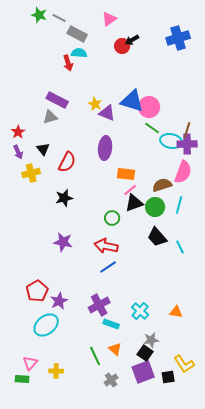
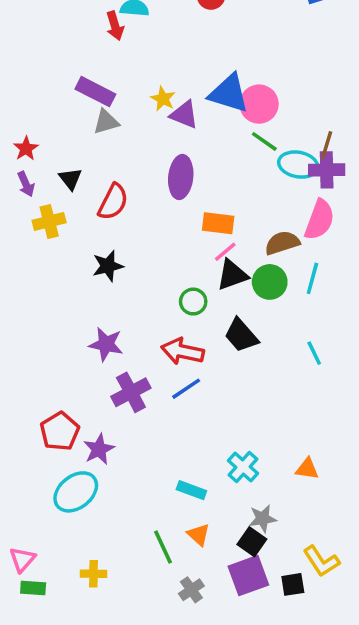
gray triangle: (50, 117) -> (106, 122), moved
black trapezoid: (157, 237) -> (241, 335), moved
purple cross: (99, 305) -> (131, 392), moved
pink triangle: (30, 363) -> (22, 560), moved

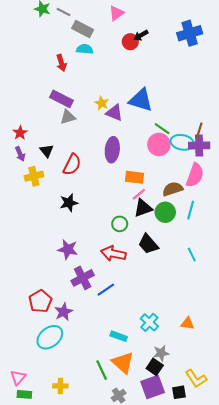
red arrow: (115, 26) -> (61, 63), moved
pink circle: (259, 104) -> (159, 144), moved
blue line: (186, 389) -> (106, 290), moved
orange triangle: (199, 535) -> (123, 363), size x1.6

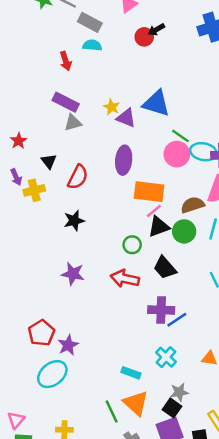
purple arrow: (20, 154) -> (16, 177), moved
orange rectangle: (135, 177) -> (149, 192), size x1.4
purple cross: (83, 278) -> (161, 310), moved, turned 30
blue line: (106, 290) -> (177, 320), moved

